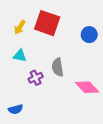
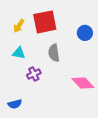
red square: (47, 23) -> (45, 22), turned -30
gray semicircle: (58, 67) -> (54, 53), moved

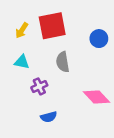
blue semicircle: (15, 104) -> (49, 117), moved

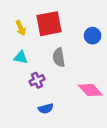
yellow arrow: (22, 30) -> (21, 28), turned -56

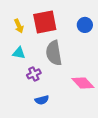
blue circle: (93, 36) -> (85, 25), moved
gray semicircle: (59, 57) -> (54, 53), size x1.4

